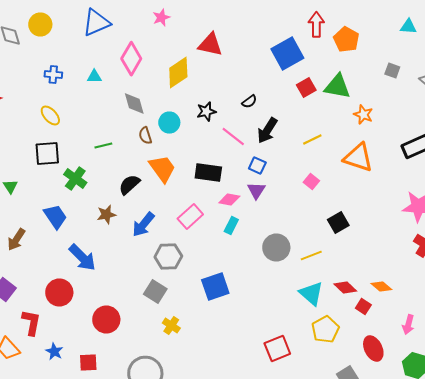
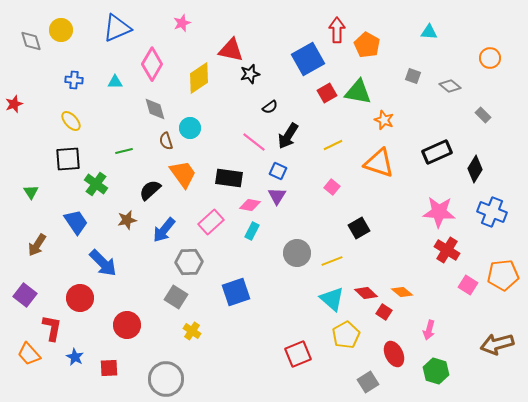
black star: (206, 112) -> (250, 74), moved

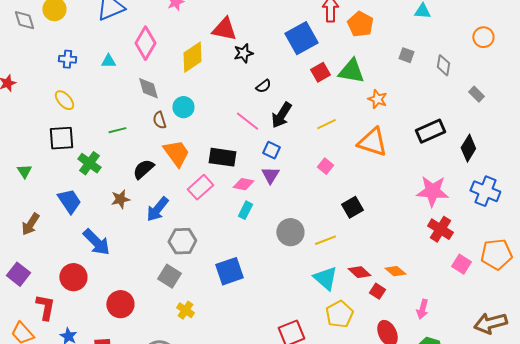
gray diamond: (450, 86) -> (443, 65), turned 60
pink rectangle: (211, 222) -> (200, 187), moved

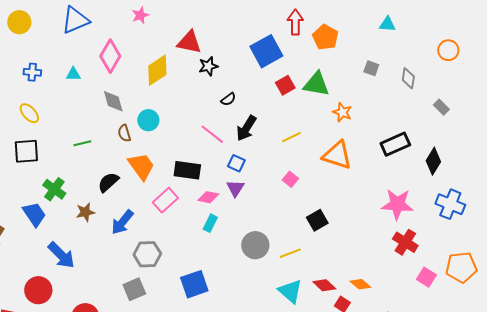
green cross: (89, 163) -> (54, 189), moved
gray square: (169, 276) -> (134, 289), turned 35

